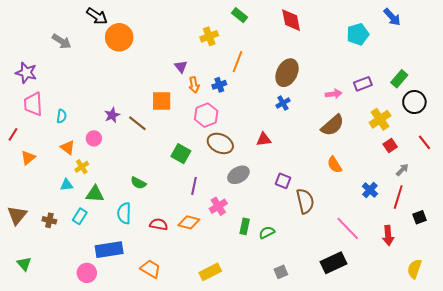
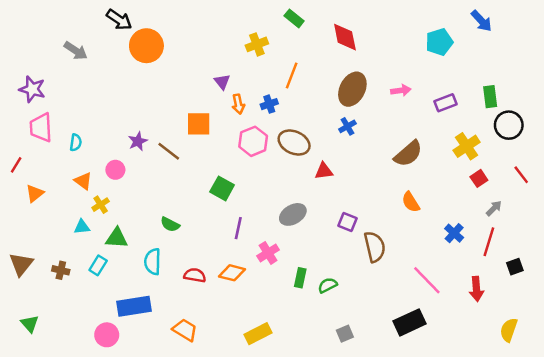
red diamond: (291, 20) -> (345, 37), moved
green rectangle: (399, 79) -> (490, 97), turned -48
pink arrow: (334, 94) -> (401, 90), moved
brown ellipse: (220, 143) -> (294, 143), moved

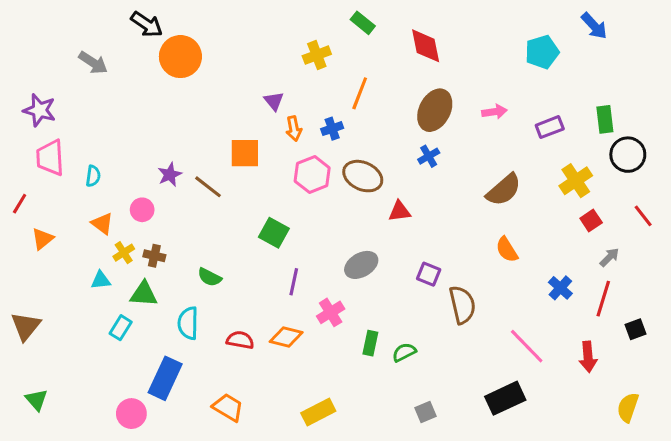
brown cross: (61, 270) -> (154, 256), moved
blue rectangle: (134, 306) -> (165, 378), turned -56

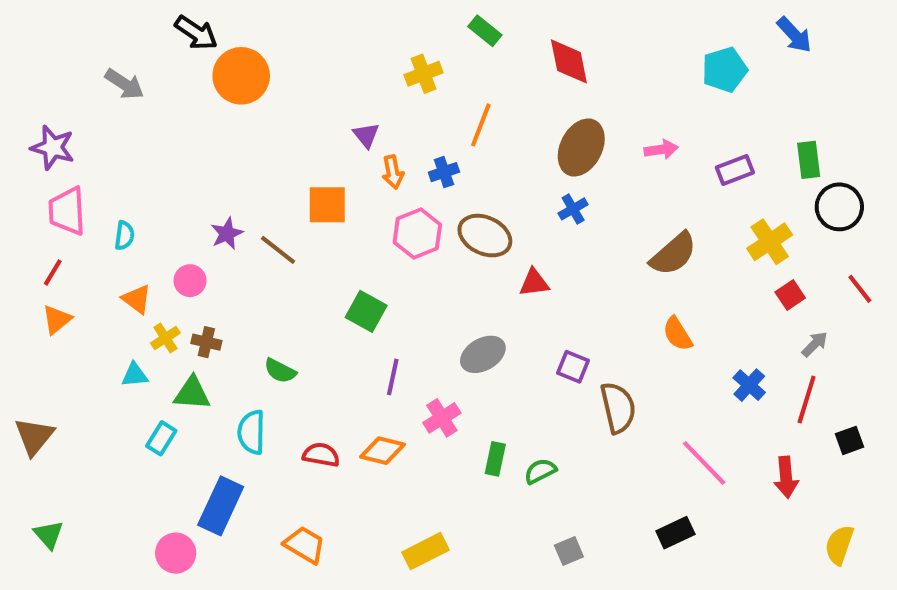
red line: (20, 204) -> (53, 272), moved
black rectangle: (505, 398) -> (675, 533), size x0.7

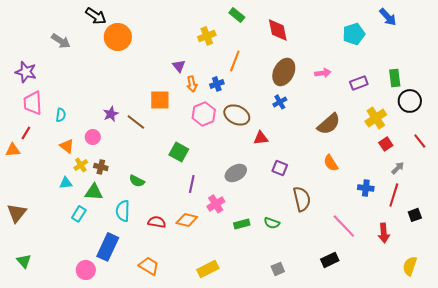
orange triangle: (57, 320) -> (13, 150), moved, turned 35
purple square: (573, 367) -> (280, 168), moved
blue cross: (749, 385) -> (366, 188), turned -35
green rectangle: (495, 459) -> (242, 224), turned 63
green semicircle: (540, 471) -> (272, 223), moved, turned -133

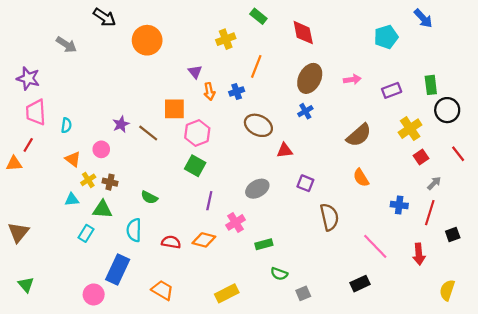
orange circle: (118, 37) -> (147, 40), moved
pink hexagon: (204, 114) -> (197, 133), moved
green semicircle: (272, 223) -> (279, 274), moved

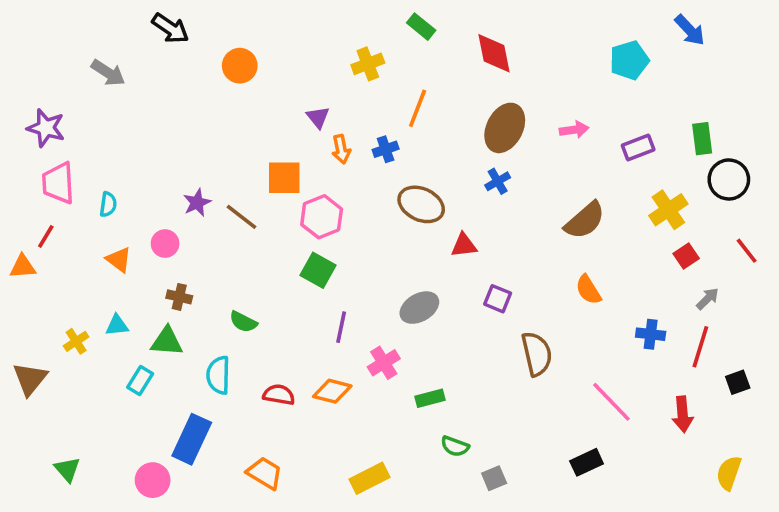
orange circle: (147, 40) -> (240, 66), size x0.7
yellow cross: (88, 180) -> (76, 341), moved
green triangle: (26, 285) -> (67, 469), moved

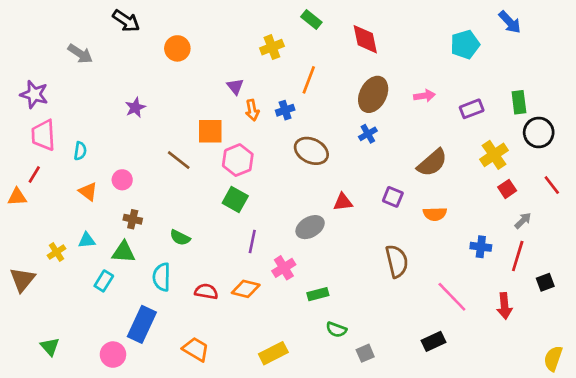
purple star: (197, 203) -> (135, 108), moved
red triangle: (464, 245) -> (343, 202), moved
orange semicircle: (588, 290) -> (435, 214), turned -60
purple square: (498, 299) -> (393, 197), moved
yellow semicircle: (729, 473) -> (553, 358), moved

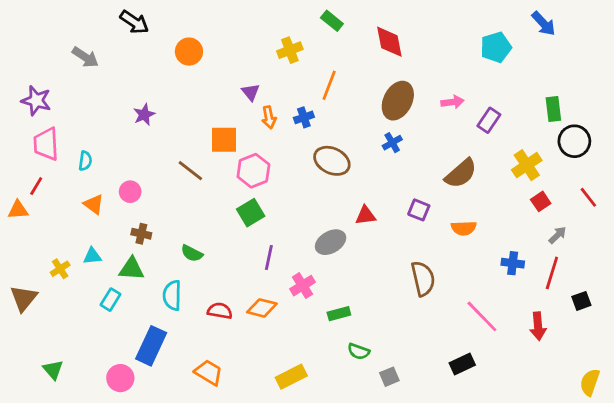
purple rectangle: (472, 109) -> (489, 120), moved, turned -35
green square: (235, 199) -> (251, 213), turned 30

